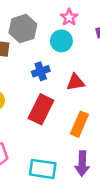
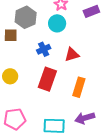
purple arrow: (82, 164) -> (85, 118), turned 78

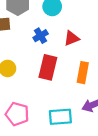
pink pentagon: (15, 119) -> (17, 114), turned 30

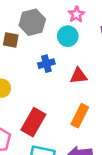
red rectangle: (48, 67) -> (33, 122), moved

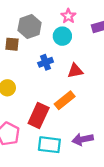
orange rectangle: (80, 116) -> (65, 100), moved, turned 30

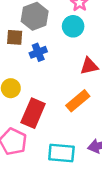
blue cross: (46, 62) -> (38, 52), moved
red rectangle: (39, 115) -> (33, 113), moved

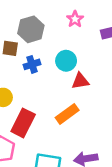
cyan circle: (73, 26) -> (66, 61), moved

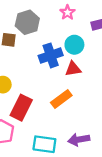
cyan circle: (66, 61) -> (74, 45), moved
blue cross: (32, 64) -> (51, 55), moved, size x1.5

